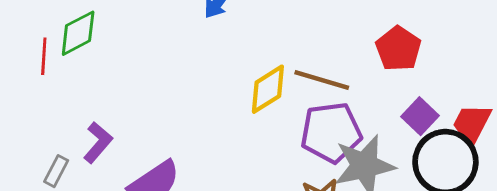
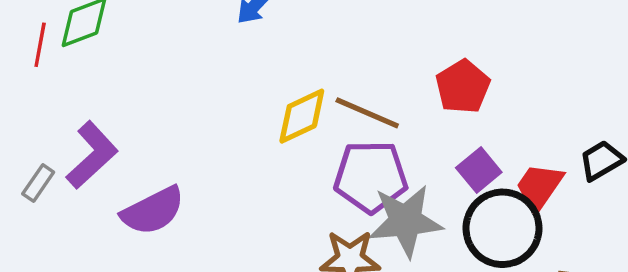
purple L-shape: (98, 142) -> (92, 155), size x1.4

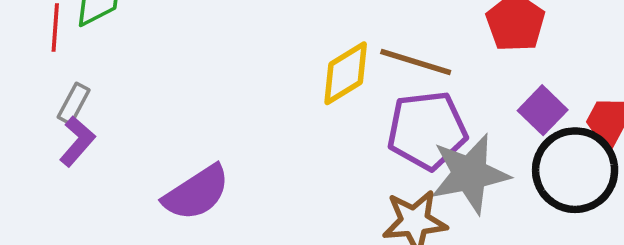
purple L-shape: (92, 155) -> (77, 141), moved, size x0.7
gray rectangle: (38, 183) -> (74, 104), moved

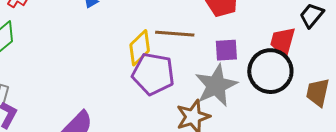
purple square: (543, 110) -> (226, 50), moved, turned -35
purple pentagon: (427, 130) -> (153, 74), moved, turned 30

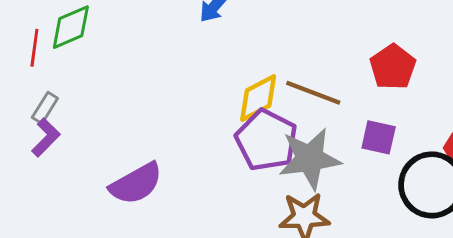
gray star: (216, 85) -> (310, 159), moved

